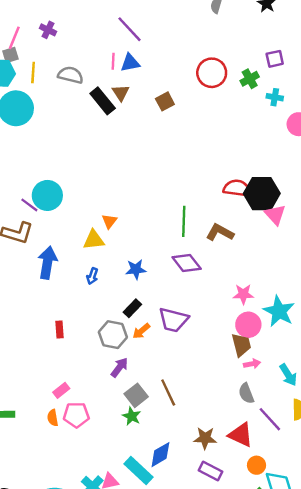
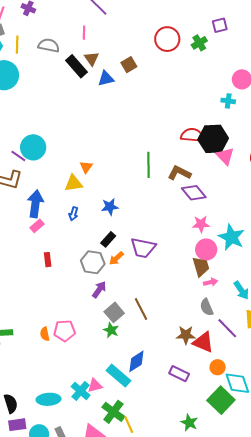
blue triangle: (130, 63) -> (106, 79), moved
cyan cross: (275, 97) -> (228, 101), moved
purple diamond: (187, 263) -> (194, 193), moved
pink rectangle: (61, 390) -> (37, 226), moved
brown star: (205, 438) -> (186, 335), moved

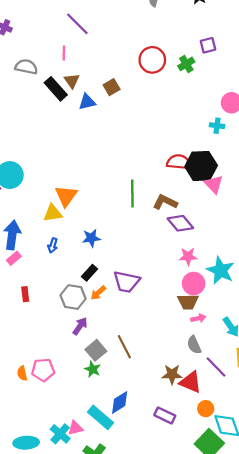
orange triangle: (86, 167) -> (66, 196), size x1.6
brown trapezoid: (201, 267) -> (188, 302), turned 105

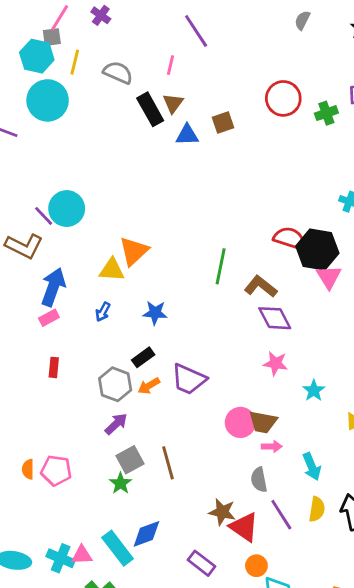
cyan star: (221, 270) -> (314, 390), size x0.6
pink circle: (194, 284) -> (240, 422), moved
cyan cross: (60, 434) -> (61, 558), turned -30

